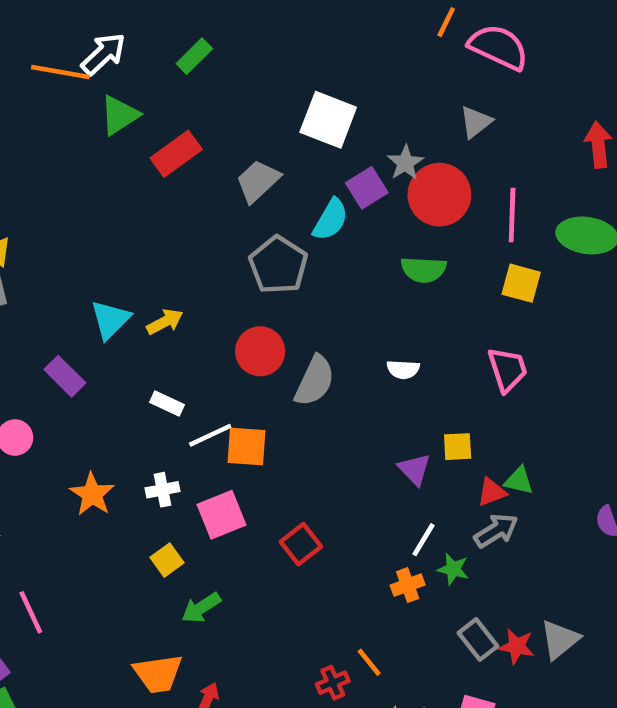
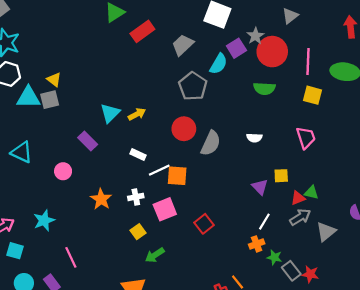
green star: (453, 569) -> (274, 257), moved
gray triangle: (560, 640) -> (326, 232), moved

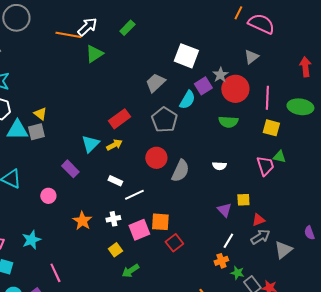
red rectangle: (142, 31) -> (119, 119), moved
orange square: (177, 176) -> (160, 222), moved
green triangle: (311, 192) -> (279, 157), moved

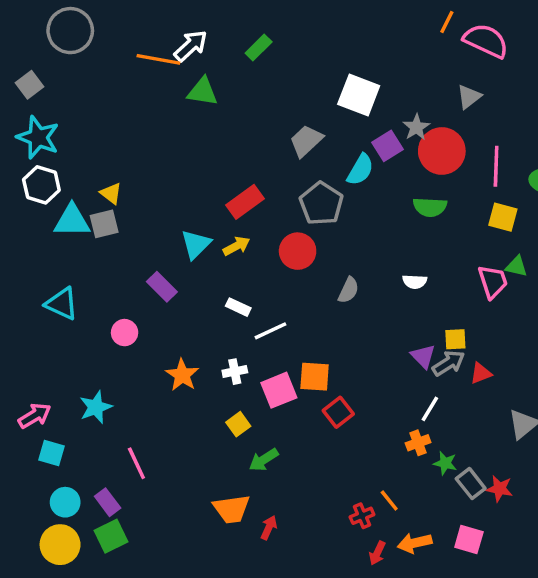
green triangle: (94, 54) -> (203, 92), turned 42
red circle: (156, 158) -> (298, 251), moved
gray semicircle: (180, 171) -> (348, 290), size x0.7
gray arrow: (260, 237) -> (449, 363), moved

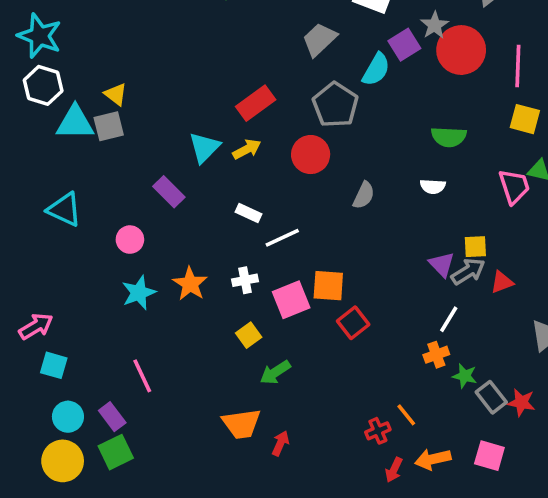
green semicircle: (430, 207) -> (449, 137), moved
cyan star: (96, 407) -> (139, 293), moved

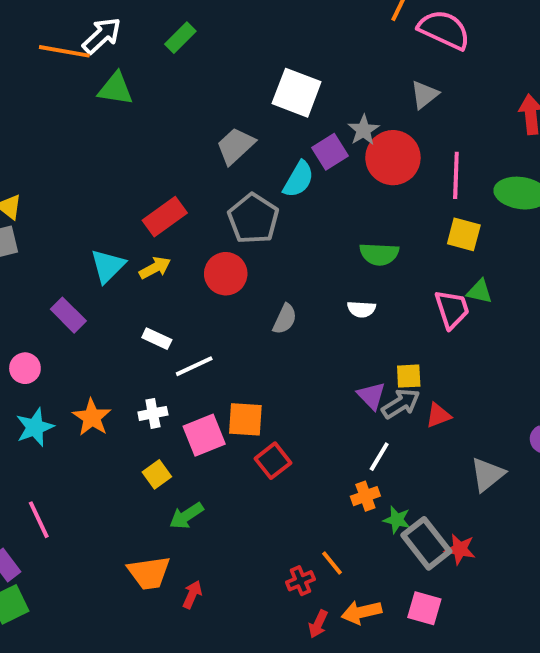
gray rectangle: (491, 397) -> (426, 543), size x1.4

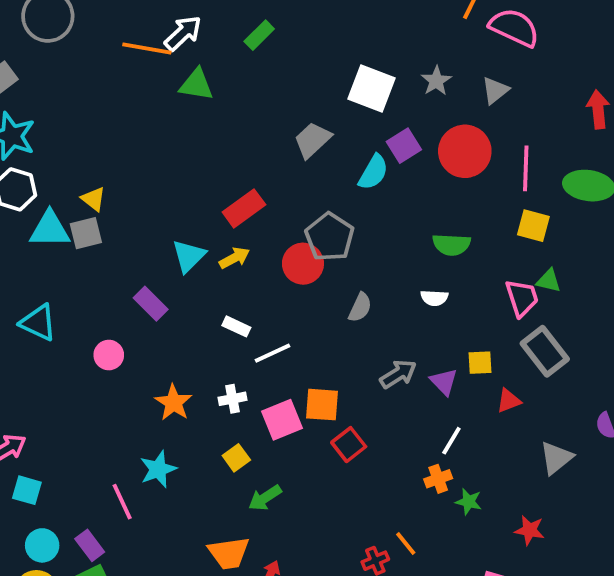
gray star: (363, 130) -> (436, 81), moved
gray pentagon: (253, 219) -> (330, 237), moved
gray arrow: (401, 404) -> (398, 374), moved
cyan star: (35, 427) -> (158, 469), moved
gray rectangle: (426, 543) -> (545, 351), moved

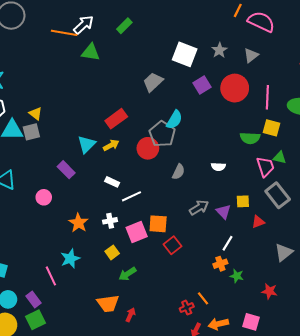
cyan semicircle: (373, 172) -> (174, 120), moved
green semicircle: (451, 245) -> (250, 138), moved

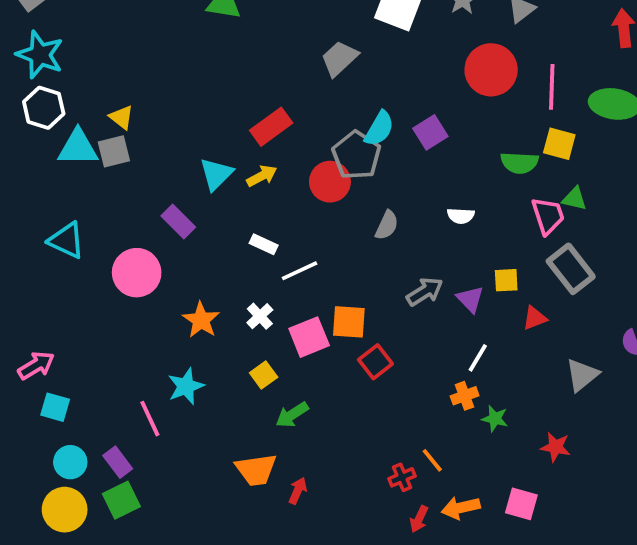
purple square: (202, 85) -> (430, 132), moved
pink circle: (44, 197) -> (137, 273), size x1.6
white cross: (110, 221) -> (260, 316), turned -32

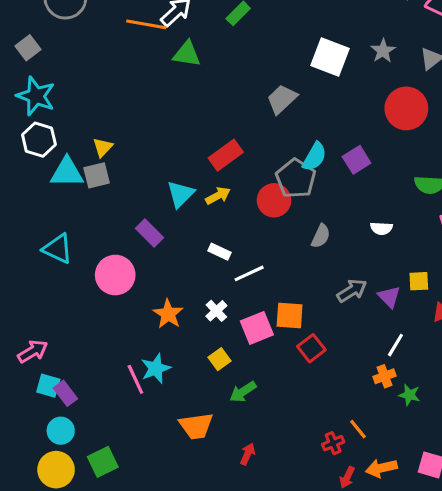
yellow triangle: (121, 117) -> (103, 147), turned 35
pink line: (150, 419) -> (135, 379), moved
purple rectangle: (118, 462) -> (65, 393), moved
orange trapezoid: (256, 470) -> (196, 426), moved

